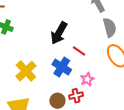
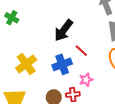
blue cross: (62, 67) -> (62, 64), turned 30

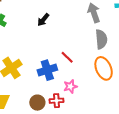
black arrow: (64, 30) -> (43, 20), moved, size x0.6

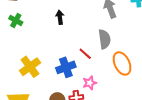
black arrow: (43, 20) -> (60, 17), turned 136
gray semicircle: (101, 39) -> (104, 39), moved

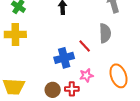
orange ellipse: (122, 63) -> (119, 76), moved
yellow cross: (30, 67) -> (15, 34), moved, turned 30

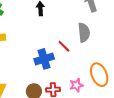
pink star: (86, 75) -> (76, 85), moved

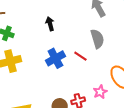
blue cross: (44, 59) -> (55, 58), moved

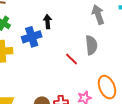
blue cross: (55, 58) -> (32, 37), moved

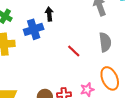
gray semicircle: (91, 45) -> (105, 42), moved

